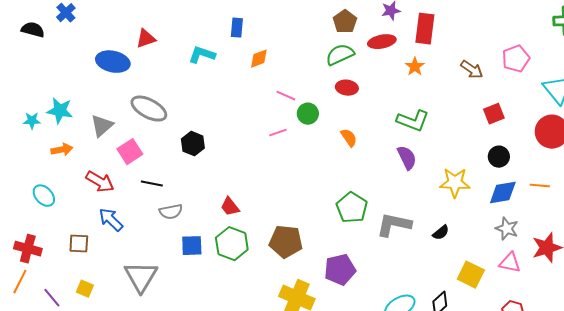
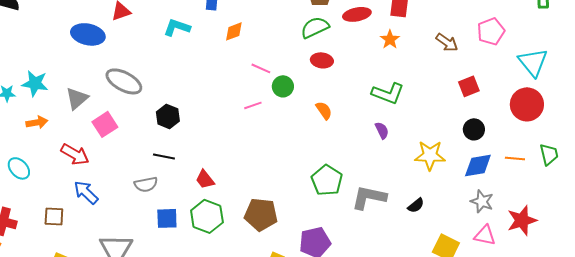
purple semicircle: (407, 158) -> (382, 130), size x0.7
black line: (152, 184) -> (164, 156), moved

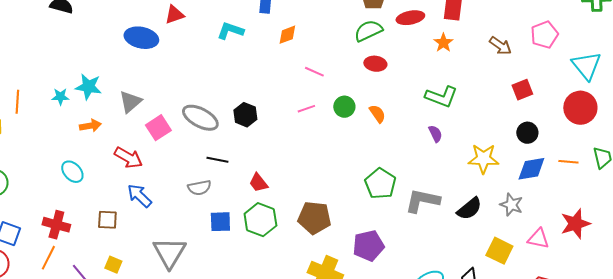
gray ellipse: (124, 81) -> (200, 118), moved
green circle: (283, 86) -> (344, 107), moved
black hexagon: (168, 116) -> (245, 115), moved
gray star: (482, 201) -> (511, 205), moved
black semicircle: (416, 205) -> (469, 209), size x1.5

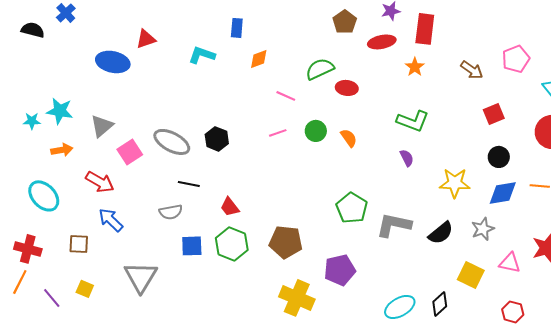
green semicircle: (368, 31) -> (320, 69), moved
cyan ellipse: (72, 172) -> (44, 196), size x1.4
gray star: (511, 205) -> (483, 229), turned 30

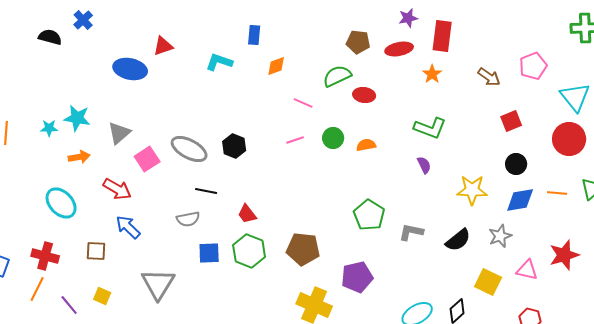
brown pentagon: (345, 22) -> (358, 42), moved, turned -30
orange semicircle: (349, 138) -> (366, 145), turned -66
gray L-shape: (394, 225) -> (411, 232), size x0.7

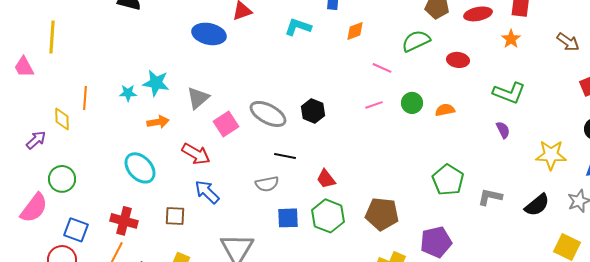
red ellipse: (364, 95) -> (458, 60), moved

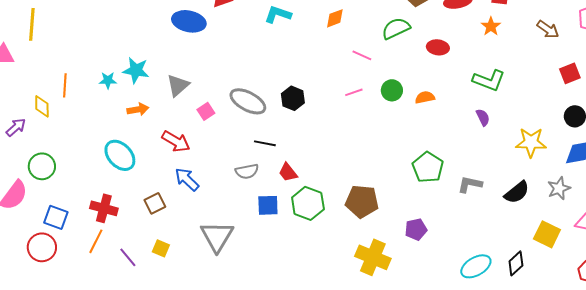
pink square: (226, 124) -> (206, 111), size x0.7
red trapezoid: (326, 179) -> (288, 172), moved
brown square: (175, 216) -> (155, 203), turned -30
purple pentagon: (436, 242) -> (416, 229), size x0.7

